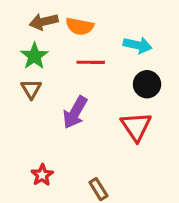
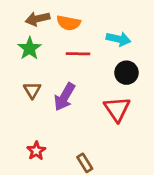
brown triangle: (31, 89) -> (32, 90), moved

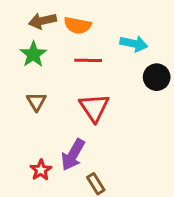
black circle: (126, 73) -> (157, 77), moved
purple arrow: (65, 97) -> (73, 155), moved
red triangle: (117, 109) -> (94, 108), moved

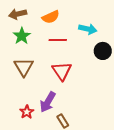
brown arrow: (42, 21) -> (18, 14), moved
orange semicircle: (77, 25) -> (51, 17), turned -36
brown triangle: (36, 101) -> (24, 67), size x1.5

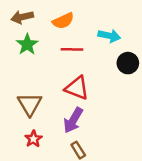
brown triangle: (24, 67) -> (30, 104), moved
red triangle: (62, 71) -> (77, 88), turned -35
purple arrow: (48, 102) -> (73, 120), moved

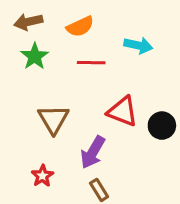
black circle: (128, 63) -> (162, 126), moved
red triangle: (77, 88) -> (123, 111), moved
brown triangle: (30, 104) -> (53, 119), moved

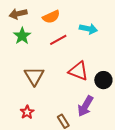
red line: (91, 63) -> (58, 40), turned -30
purple arrow: (93, 152) -> (85, 106), moved

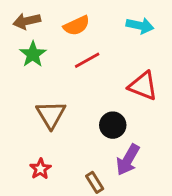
cyan arrow: (88, 29) -> (140, 26), moved
red triangle: (78, 71) -> (143, 86), moved
black circle: (103, 80) -> (113, 125), moved

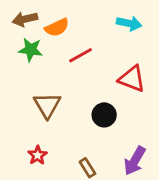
orange semicircle: (77, 26) -> (57, 27), moved
green star: (33, 54) -> (31, 50), turned -30
purple arrow: (128, 160) -> (135, 161), moved

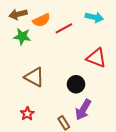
red line: (81, 55) -> (64, 28), moved
brown triangle: (47, 105) -> (34, 77), turned -30
purple arrow: (135, 161) -> (83, 110), moved

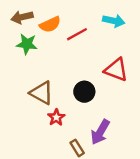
black circle: (76, 84) -> (84, 92), moved
red star: (27, 114) -> (56, 117), moved

